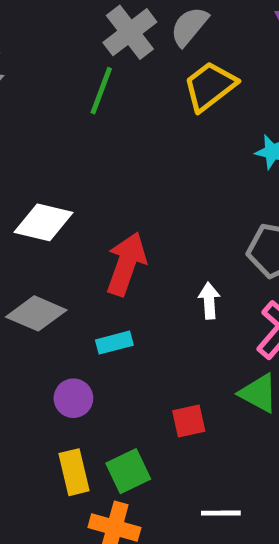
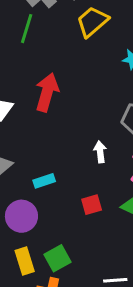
red arrow: (126, 264) -> (47, 92), moved
purple circle: (73, 398) -> (21, 216), size x1.4
red square: (189, 421) -> (92, 205), moved

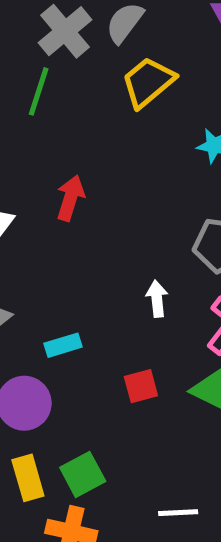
red arrow: (47, 92) -> (70, 198), size x0.7

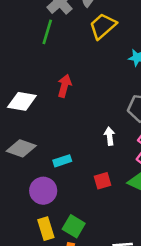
green square: (83, 474) -> (74, 226), turned -30

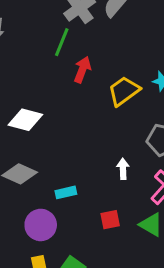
yellow trapezoid: (103, 26) -> (124, 91), moved
red arrow: (64, 86) -> (82, 70), moved

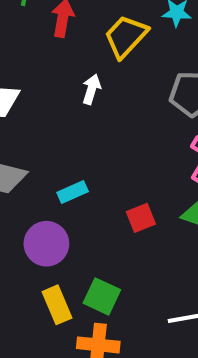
white arrow: (123, 169) -> (91, 89), moved, turned 30

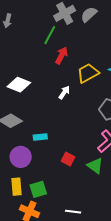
red square: (141, 218) -> (68, 159), turned 32
green square: (102, 296) -> (38, 189), turned 30

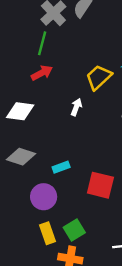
red arrow: (61, 55) -> (42, 73), moved, turned 48
red square: (68, 159) -> (100, 185), size x1.6

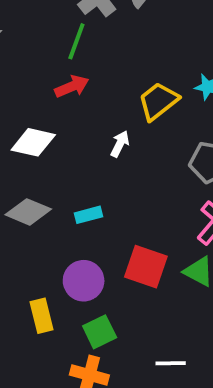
cyan rectangle: (61, 167) -> (88, 215), moved
purple circle: (44, 197) -> (84, 281), moved
yellow rectangle: (47, 233) -> (41, 316), moved

